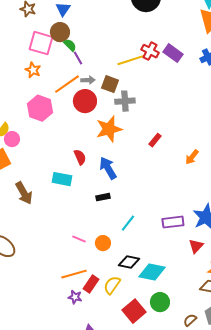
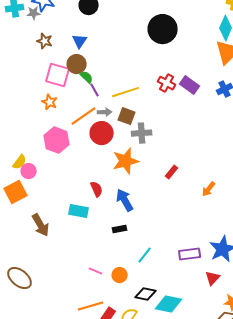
yellow line: (131, 60) -> (126, 92), moved

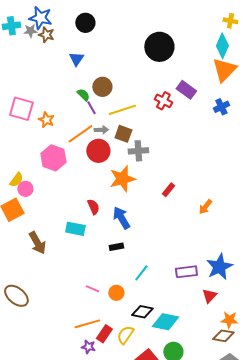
brown star: (45, 41) -> (46, 35), moved
brown circle: (77, 64) -> (102, 87), moved
pink square: (58, 75) -> (21, 109), moved
purple rectangle: (190, 85) -> (186, 90), moved

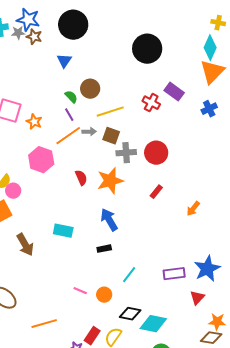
black circle: (85, 23) -> (73, 25), size x1.5
purple line: (91, 108) -> (69, 115), moved
red circle: (98, 151) -> (156, 153), moved
red semicircle: (93, 207) -> (81, 178), moved
orange line: (87, 324) -> (44, 324), moved

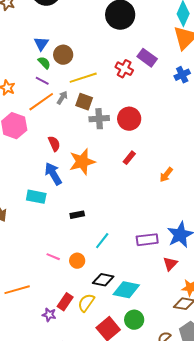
blue triangle: (64, 61) -> (41, 44), moved
purple line: (69, 115) -> (42, 81), turned -32
gray arrow: (89, 132) -> (62, 98), turned -56
orange star: (110, 181) -> (82, 162), moved
blue arrow: (109, 220) -> (53, 174), moved

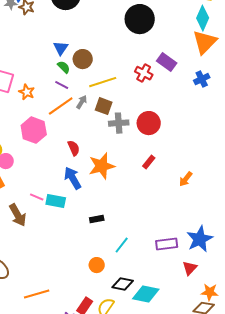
pink line: (53, 257) -> (37, 197), moved

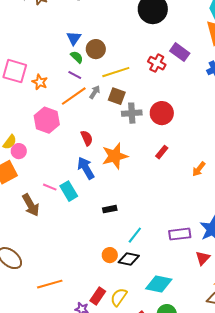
cyan rectangle: (56, 201) -> (69, 191), turned 48
black diamond: (123, 284) -> (129, 259), moved

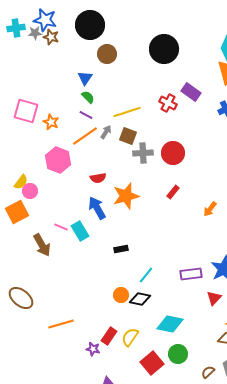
brown circle: (96, 49) -> (107, 54), moved
red semicircle: (87, 138) -> (98, 178), turned 105

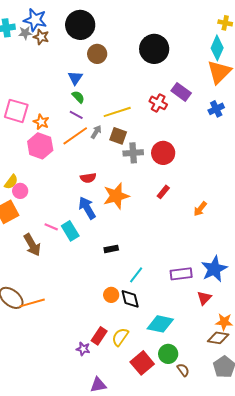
pink hexagon: (58, 160) -> (40, 146), moved
black diamond: (140, 299) -> (130, 299), turned 65
orange line: (61, 324) -> (32, 303), moved
brown semicircle: (208, 372) -> (183, 370), moved, turned 96

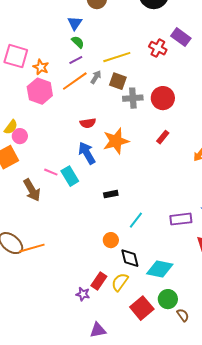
purple line: (76, 115) -> (76, 60), turned -56
black diamond: (130, 299) -> (130, 258), moved

